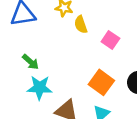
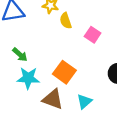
orange square: (101, 82) -> (64, 72), moved

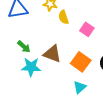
orange square: (64, 72) -> (81, 62), moved
brown triangle: (53, 99) -> (52, 54), moved

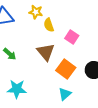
brown triangle: (52, 54) -> (46, 52), moved, turned 30
cyan star: (31, 67) -> (17, 89), moved

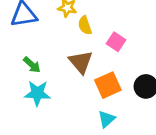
orange square: (66, 69) -> (108, 85), turned 30
cyan star: (17, 89) -> (37, 93), moved

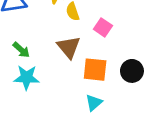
orange square: (108, 85) -> (95, 70), turned 30

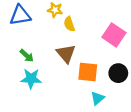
pink square: (103, 27) -> (114, 35), moved, size x1.5
cyan triangle: (94, 103) -> (98, 98), moved

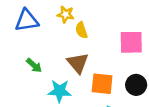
pink square: (114, 35) -> (131, 42), turned -35
cyan star: (31, 79) -> (60, 91), moved

